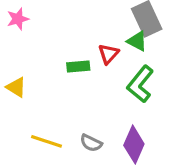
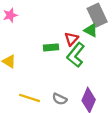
green L-shape: (140, 84) -> (76, 55), moved

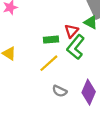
yellow line: (30, 98) -> (49, 63), moved, turned -60

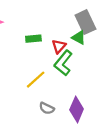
green rectangle: (51, 40) -> (33, 39), moved

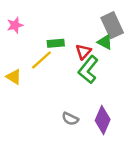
yellow line: (36, 80) -> (41, 60), moved

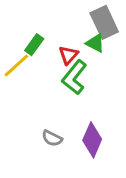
green rectangle: (56, 43) -> (34, 45), turned -49

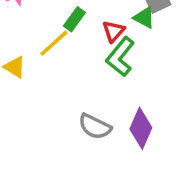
gray semicircle: (52, 138) -> (95, 127), size x1.4

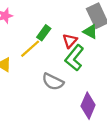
gray semicircle: (95, 127) -> (53, 82), moved

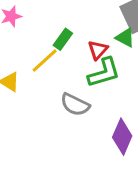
green L-shape: (74, 58) -> (104, 73), turned -145

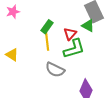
yellow line: (45, 60) -> (47, 41), moved, turned -54

